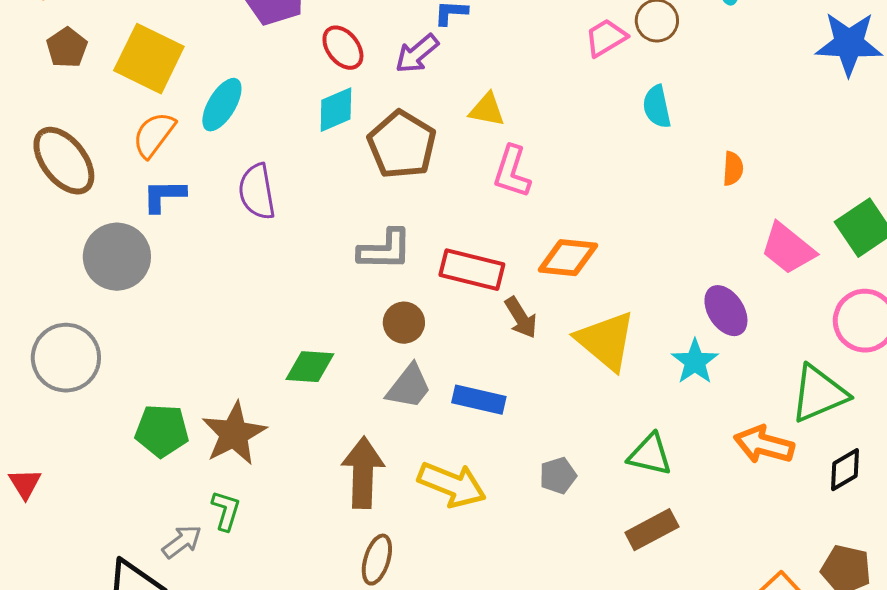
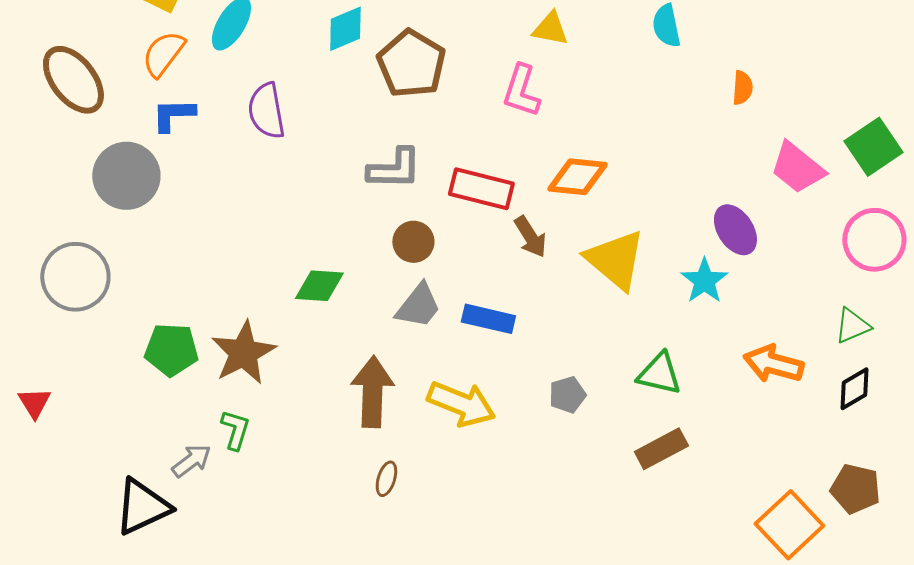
yellow triangle: (487, 110) -> (550, 29), moved
green triangle: (819, 394) -> (852, 326), moved, size x0.6
brown ellipse: (377, 560) -> (386, 479), size x0.7

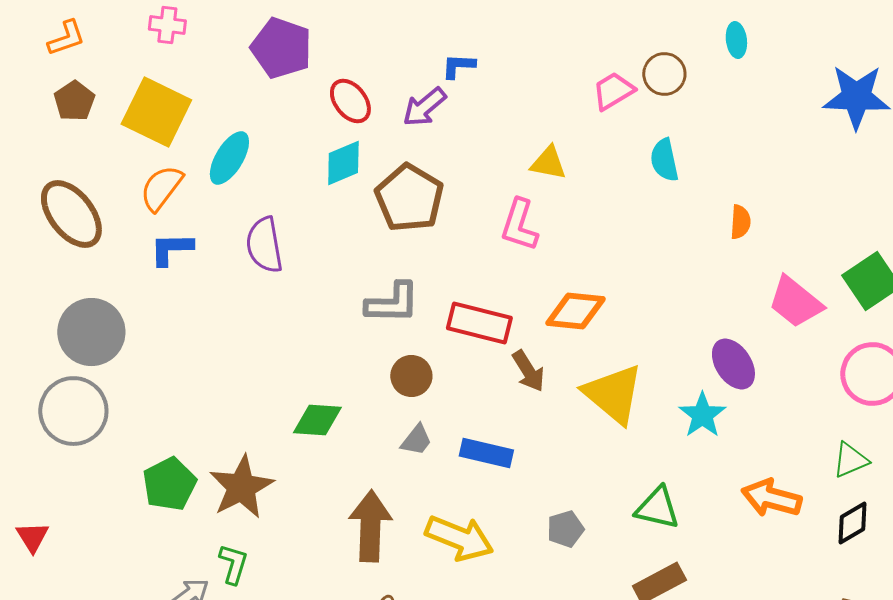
gray circle: (126, 176) -> (91, 332), moved
gray trapezoid: (418, 306) -> (416, 440), size x0.7
green pentagon: (171, 350) -> (169, 484), turned -30

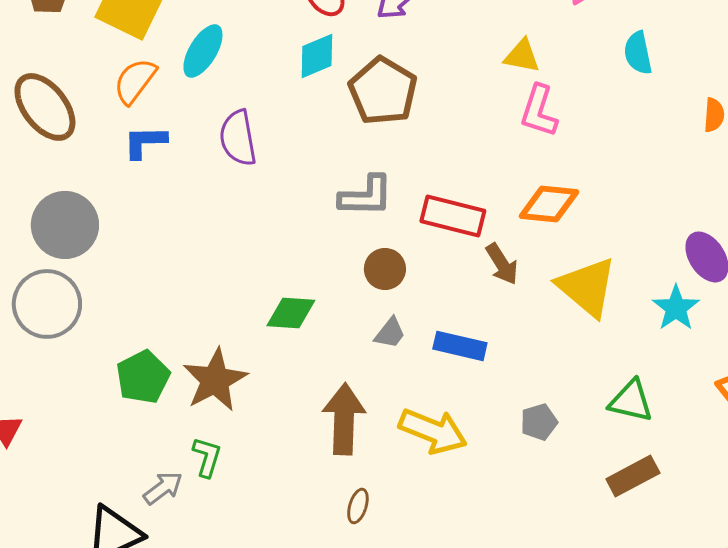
pink L-shape: (519, 225) -> (539, 111), moved

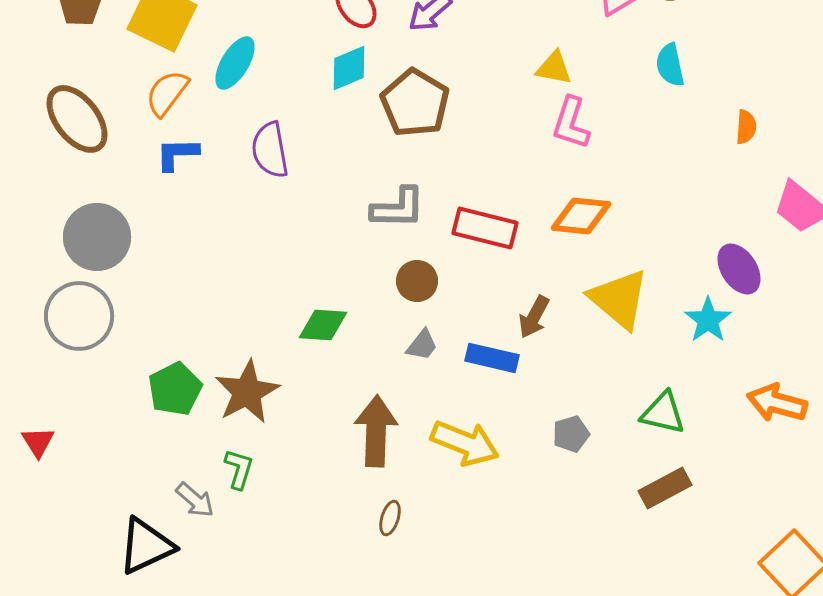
brown arrow: (502, 264) -> (534, 317), moved, turned 60
gray arrow: (163, 488) -> (195, 500), turned 78

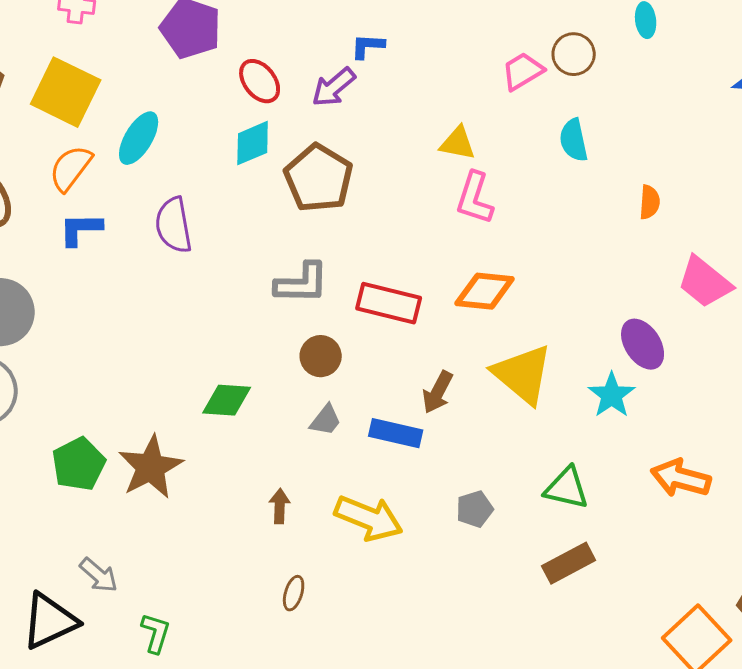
brown arrow: (376, 431) -> (280, 506), size x0.5
green L-shape: (239, 469) -> (156, 633), moved

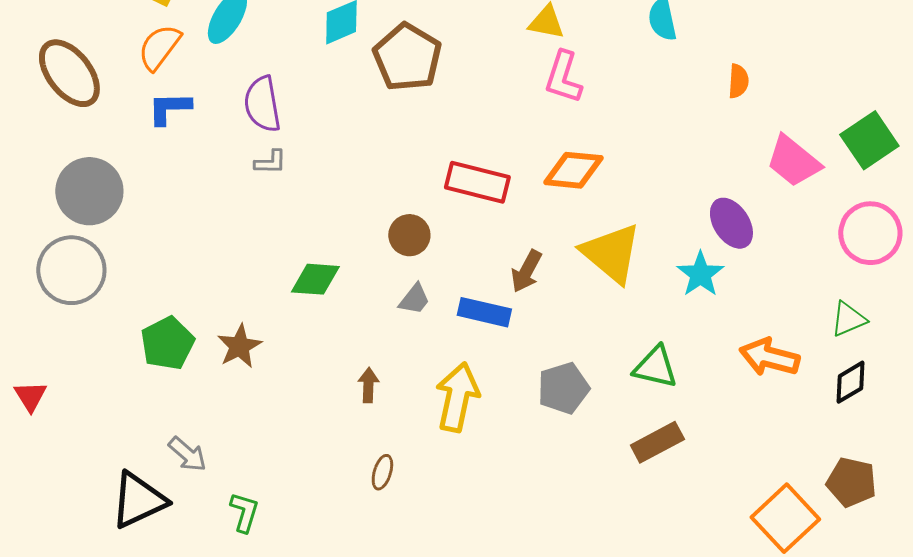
gray L-shape: (302, 283) -> (270, 162), moved, size x0.6
brown star: (151, 467) -> (239, 346), size x0.7
gray pentagon: (475, 509) -> (563, 388), size x1.4
yellow arrow: (369, 518) -> (457, 397), turned -100

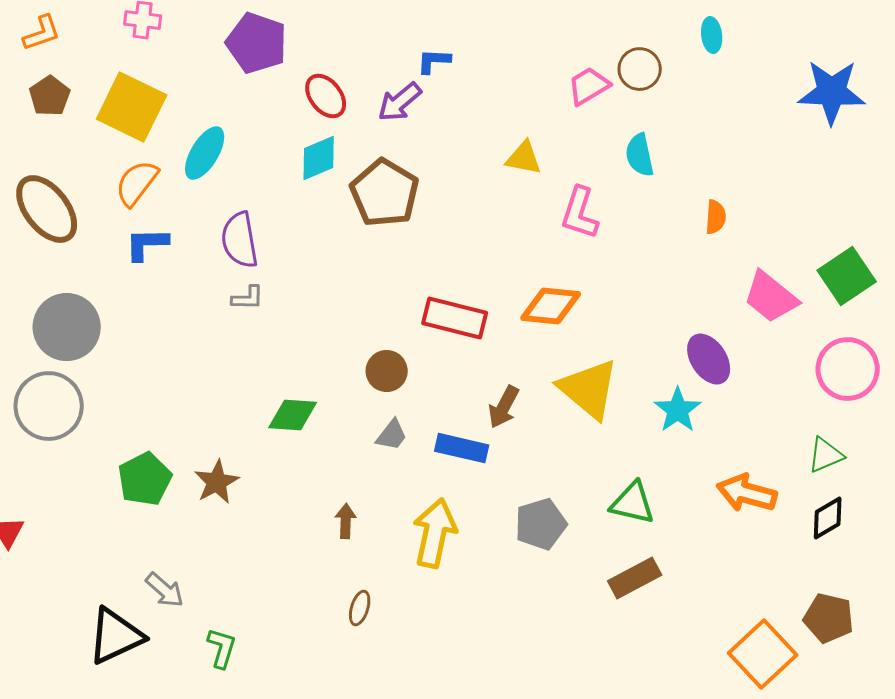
pink L-shape: (563, 77) -> (580, 213), moved

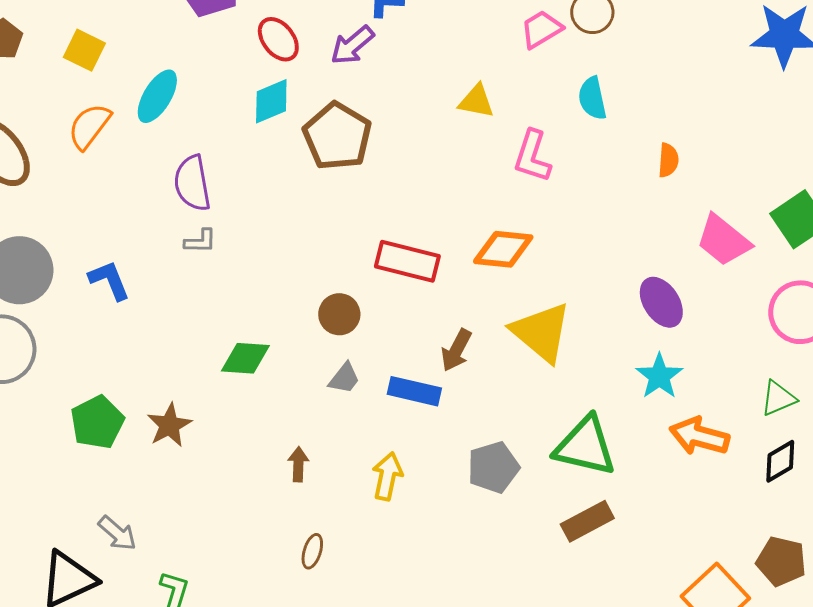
yellow square: (132, 107) -> (84, 50), size x0.6
blue L-shape: (147, 244) -> (109, 280), moved, turned 69
cyan star: (678, 410) -> (659, 376), moved
green triangle: (633, 503) -> (585, 446), size x1.4
yellow arrow: (435, 533) -> (387, 476), size x0.7

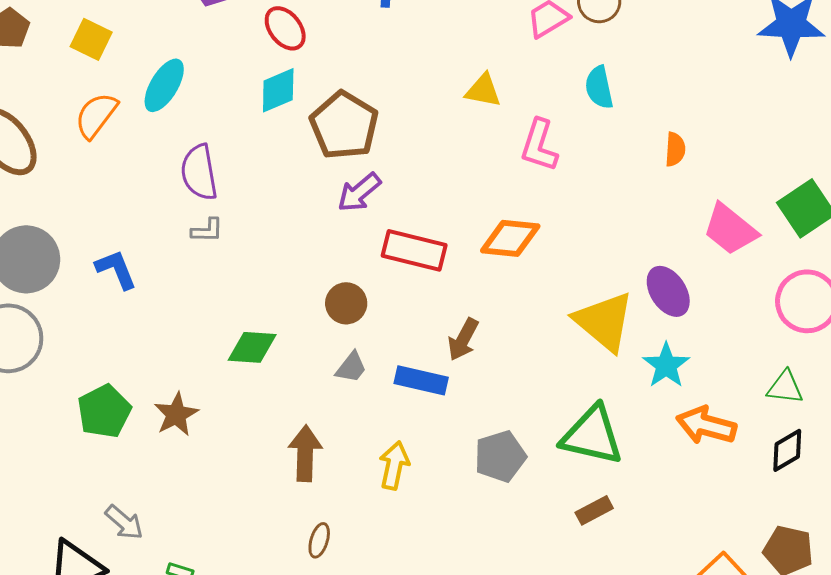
purple arrow: (352, 45) -> (359, 192), moved
yellow triangle: (541, 332) -> (604, 321), moved
green triangle: (778, 398) -> (785, 387), turned 30
brown arrow: (298, 464) -> (305, 453), size x1.6
brown rectangle: (587, 521) -> (594, 510), size x0.7

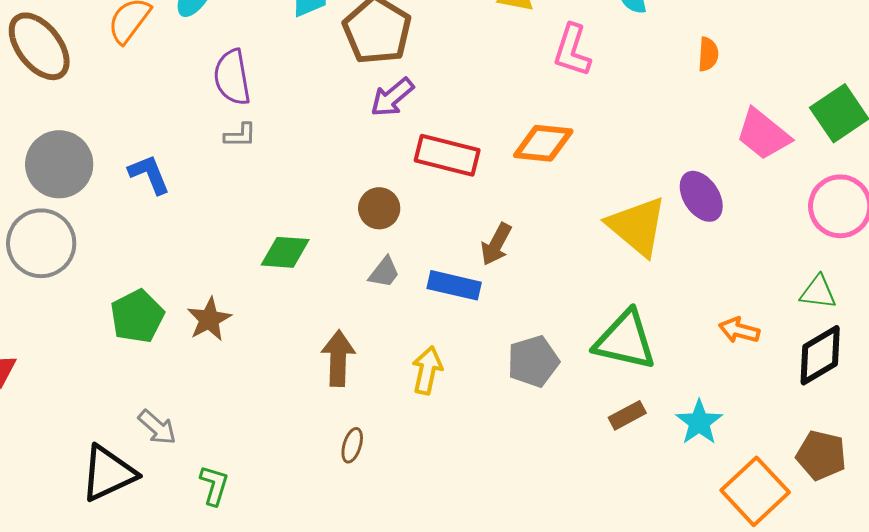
cyan star: (666, 365) -> (699, 422), moved
orange arrow: (706, 425) -> (739, 330), size x0.7
black diamond: (787, 450) -> (820, 355), size x1.4

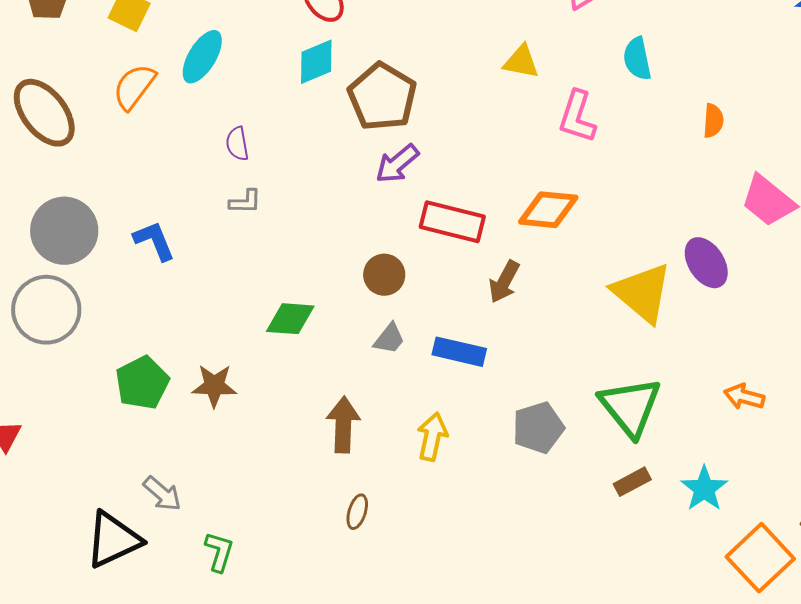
purple semicircle: (232, 77) -> (237, 144), size x0.6
brown arrow: (496, 244) -> (504, 282), moved
brown star: (209, 319) -> (214, 386), turned 30
green triangle: (625, 340) -> (630, 407), turned 38

